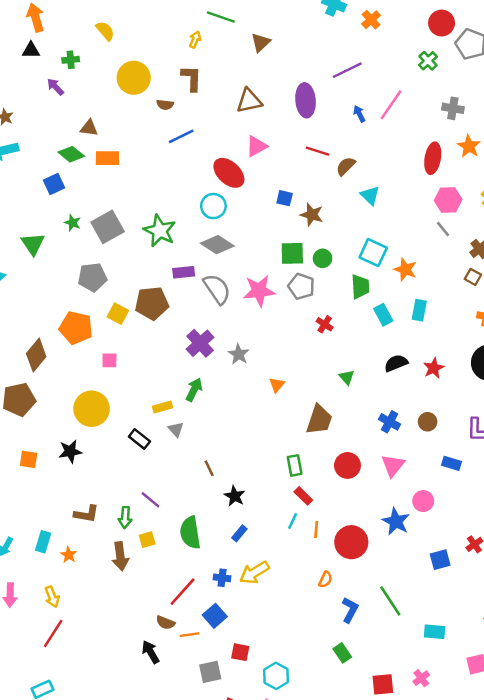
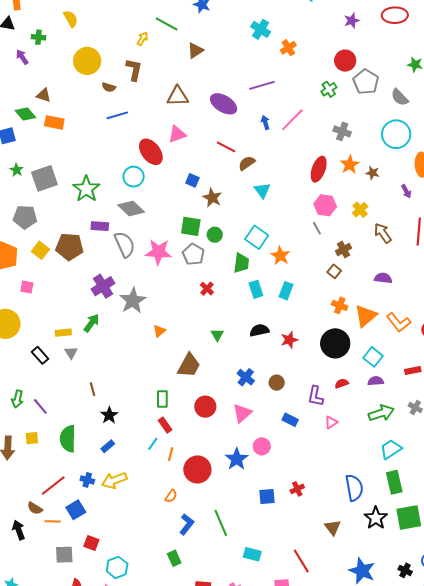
purple ellipse: (306, 100) -> (224, 104), turned -64
gray star: (239, 354) -> (133, 301), size x1.5
green arrow: (125, 517) -> (17, 399), moved

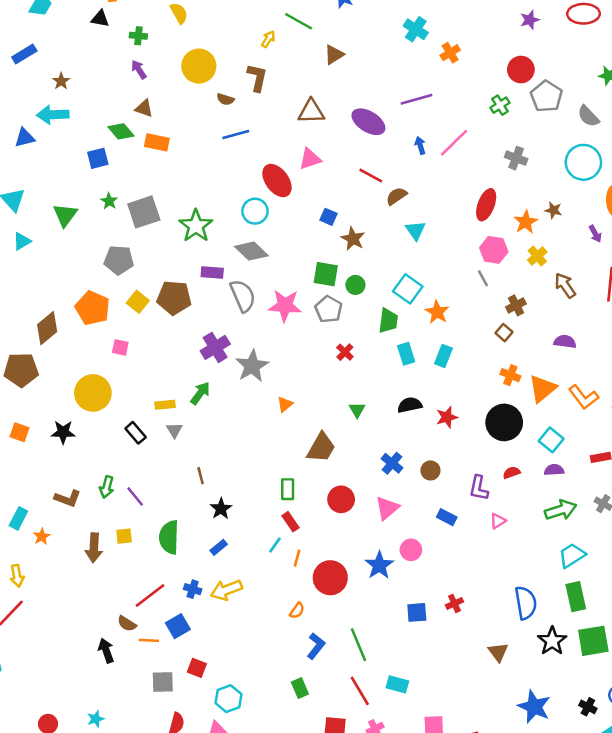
purple arrow: (22, 57) -> (139, 70), moved
orange star: (350, 165) -> (526, 222), moved
red line: (301, 561) -> (360, 691), moved

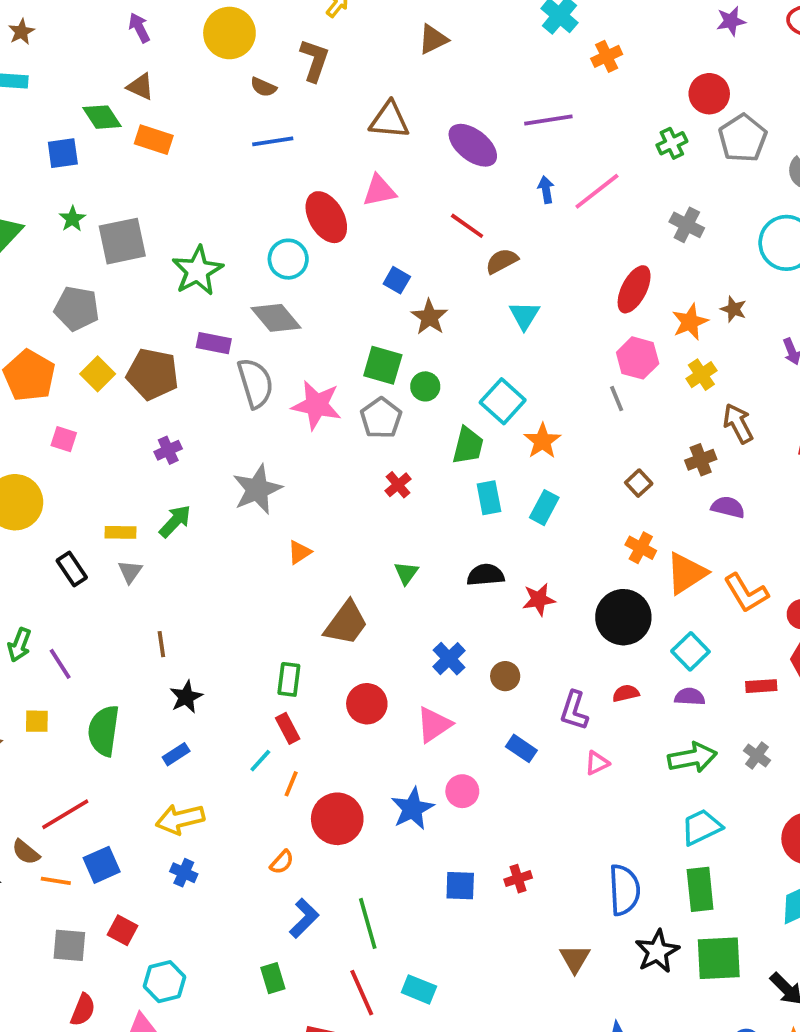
brown cross: (516, 305) -> (701, 460), moved
purple cross: (215, 347) -> (168, 450), moved, size x0.6
blue cross: (193, 589) -> (184, 873), moved

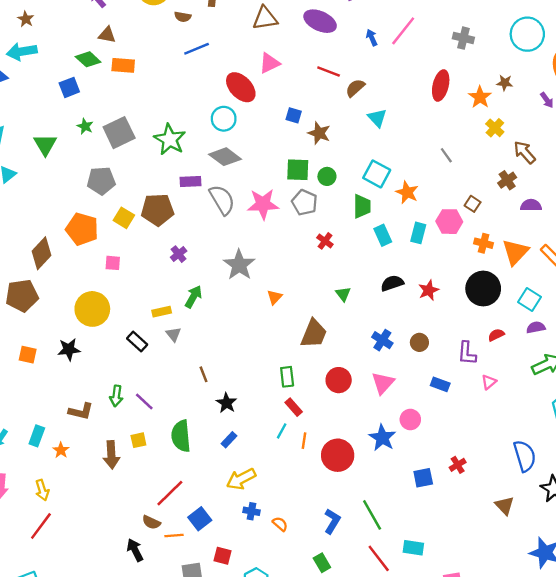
pink hexagon: (638, 358) -> (449, 222), moved
orange semicircle: (282, 862) -> (280, 524), moved, turned -77

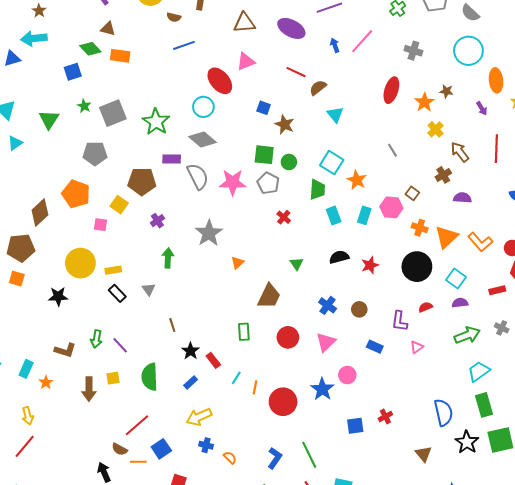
yellow square: (124, 218) -> (119, 205), moved
green arrow: (193, 297) -> (168, 258), turned -30
yellow rectangle: (162, 312) -> (113, 270), moved
orange square: (28, 355) -> (17, 279), moved
red rectangle: (294, 407) -> (213, 360), moved

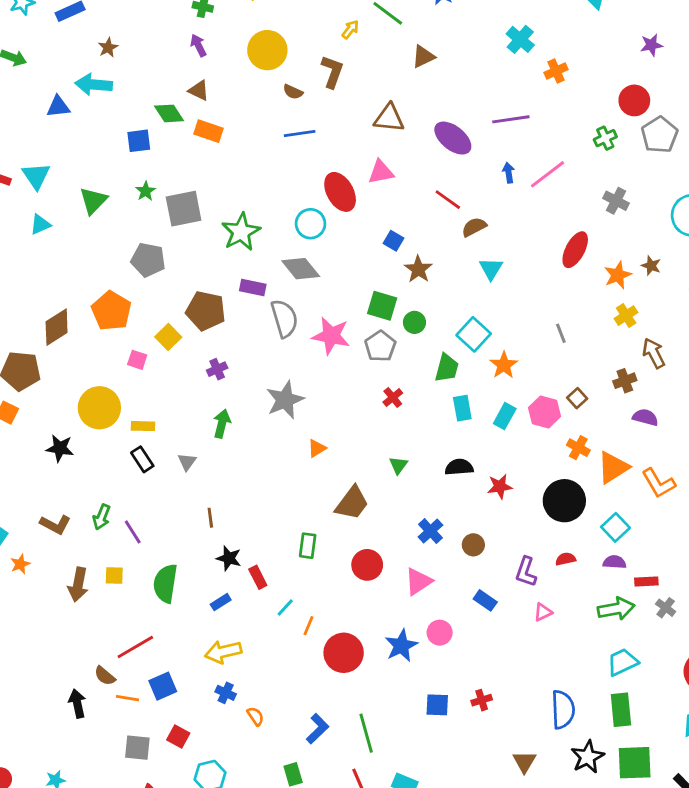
red rectangle: (497, 290) -> (646, 581), moved
black star: (191, 351) -> (229, 558), turned -30

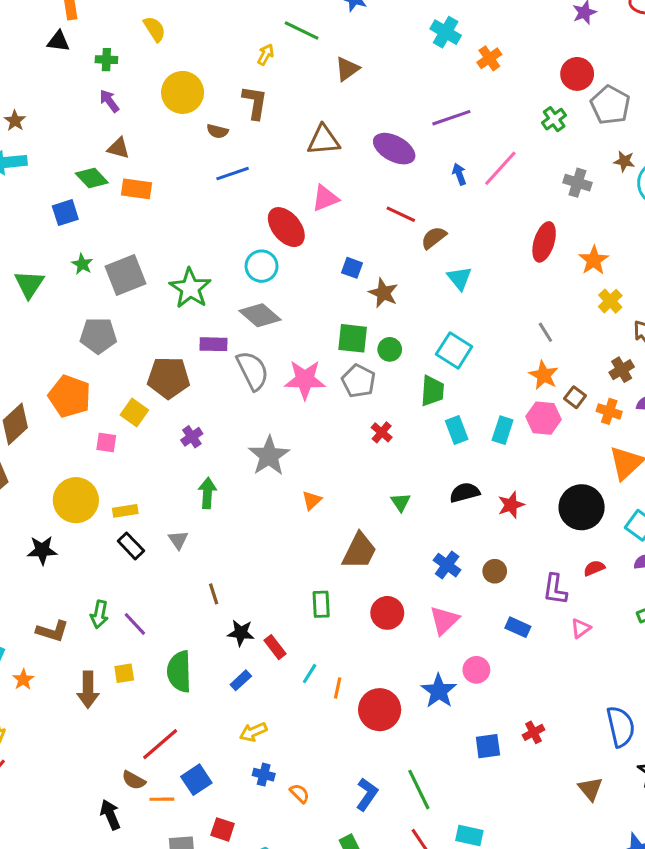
brown star: (651, 266) -> (624, 161), moved
orange star: (504, 365) -> (544, 375), moved
orange cross: (578, 448) -> (609, 411), moved
yellow arrow: (223, 652) -> (253, 732), size x0.7

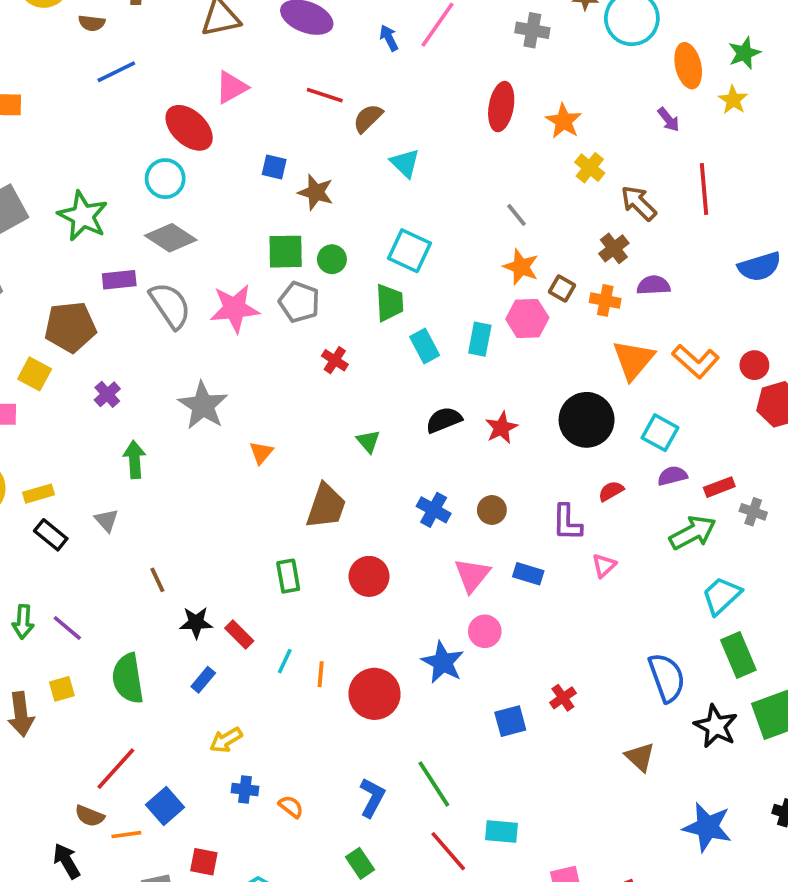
pink triangle: (444, 620) -> (472, 575), moved

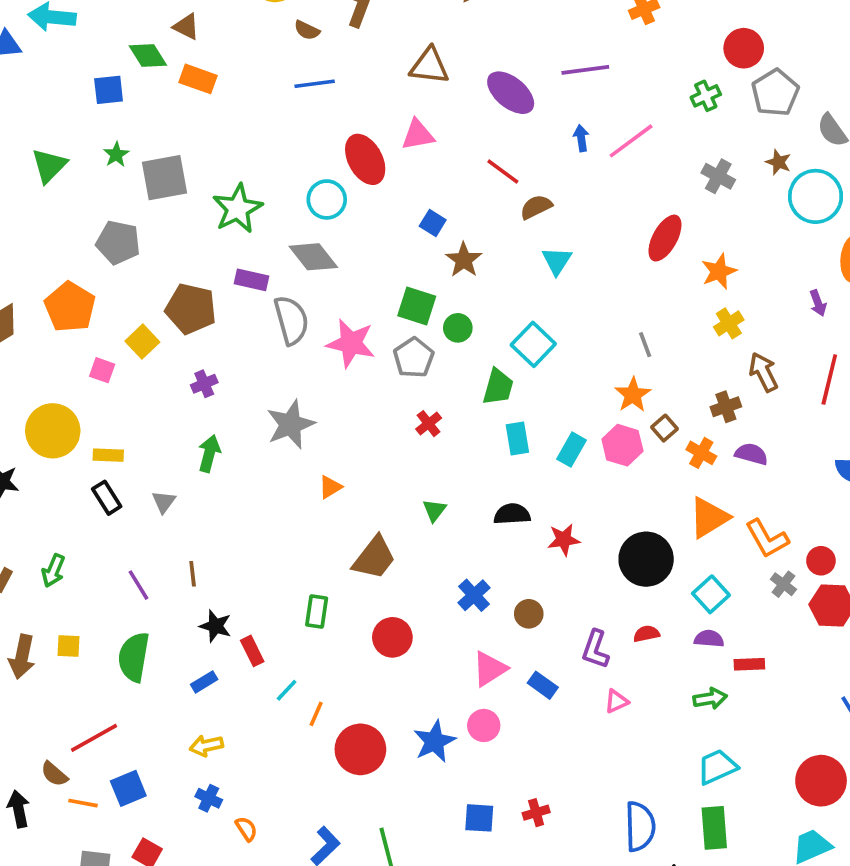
gray cross: (753, 512) -> (783, 584), moved
green arrow: (693, 533) -> (710, 699), size x0.7
purple line: (67, 628) -> (138, 585), moved

